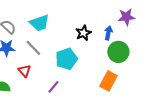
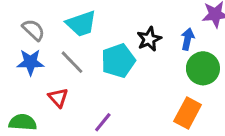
cyan pentagon: (66, 59) -> (118, 61), moved

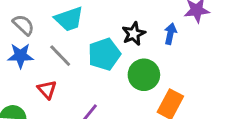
green circle: (203, 68) -> (144, 75), moved

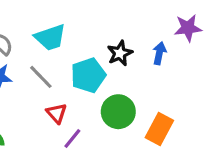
green circle: (144, 75) -> (118, 112), moved
red triangle: (47, 89) -> (57, 113), moved

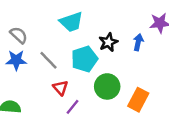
cyan trapezoid: (50, 37) -> (71, 22), moved

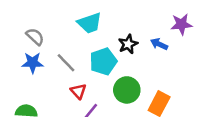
blue arrow: (138, 42) -> (159, 44), turned -77

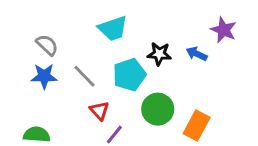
purple star: (181, 24) -> (224, 30), turned 30
black star: (128, 44) -> (159, 54), turned 30

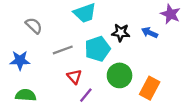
blue star: (44, 76) -> (20, 60), moved
gray line: (84, 76) -> (63, 50), turned -66

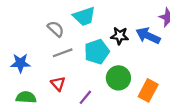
gray semicircle: (34, 26) -> (56, 29), moved
blue arrow: (150, 33) -> (148, 36), size x1.5
red triangle: (74, 77) -> (58, 84), moved

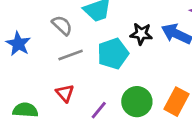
blue star: (20, 63) -> (18, 44), moved, turned 30
green circle: (118, 78) -> (137, 102), moved

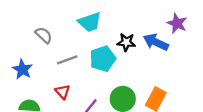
gray semicircle: (62, 25) -> (44, 35), moved
blue star: (18, 44) -> (22, 69), moved

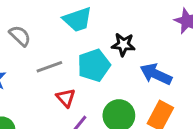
blue arrow: (156, 42) -> (156, 74), moved
red triangle: (63, 92) -> (66, 98), moved

